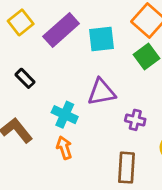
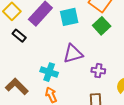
black rectangle: (25, 78) -> (19, 36), moved

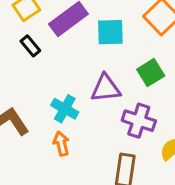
green square: (102, 26) -> (151, 73), moved
purple cross: (98, 71) -> (139, 121), size x1.5

